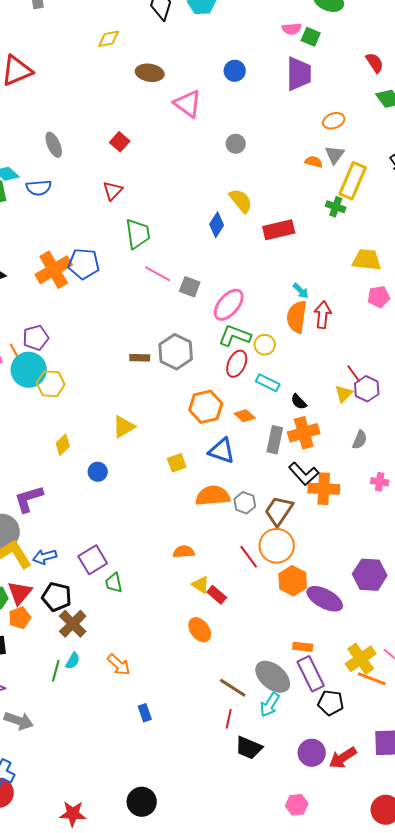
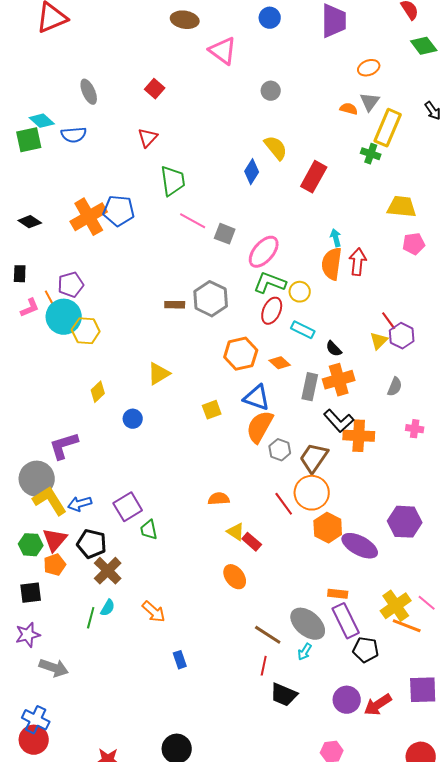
red rectangle: (279, 230) -> (314, 177), turned -48
cyan arrow: (301, 291) -> (336, 238), turned -150
orange semicircle: (213, 496) -> (260, 427), moved, turned -56
cyan arrow: (270, 705) -> (305, 652), size x0.7

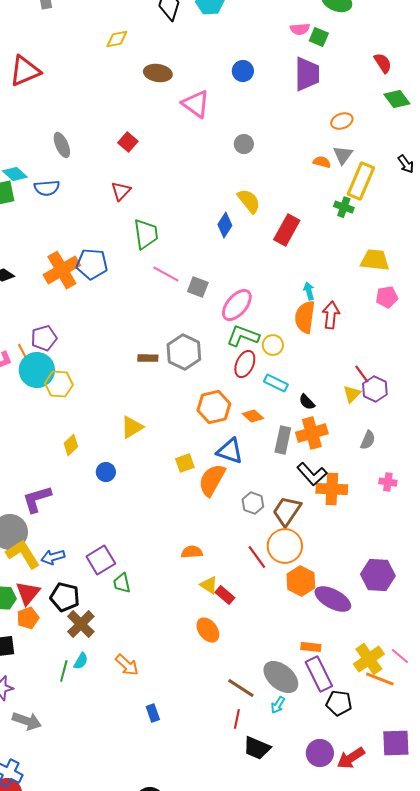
orange semicircle: (260, 427) -> (212, 480), moved

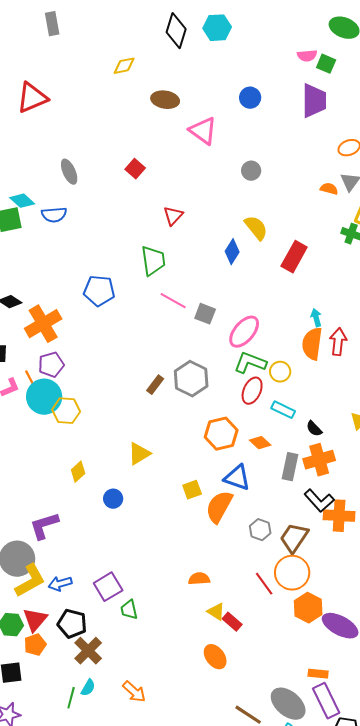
red triangle: (121, 191) -> (173, 216), moved
orange cross: (62, 270) -> (43, 324), moved
brown rectangle: (148, 358) -> (155, 385), turned -54
yellow L-shape: (23, 554) -> (30, 581), turned 93

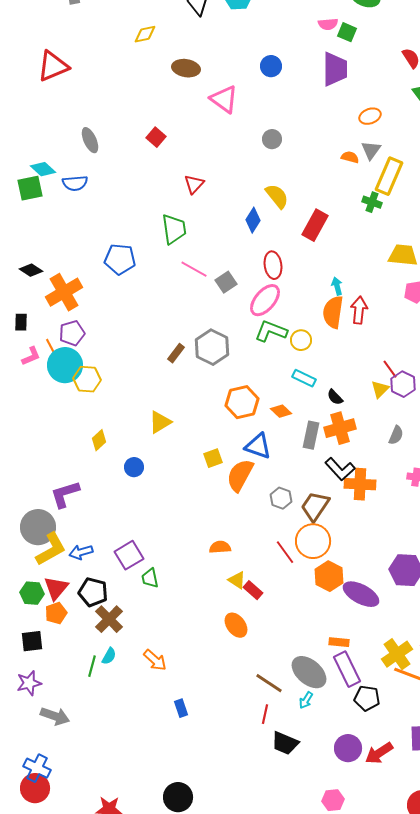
gray square: (205, 314) -> (226, 282), turned 35
red ellipse: (252, 391) -> (273, 265), moved, turned -32

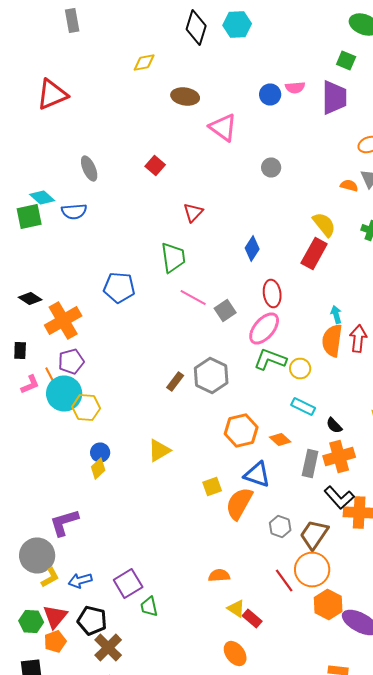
pink semicircle: (328, 24) -> (295, 88), moved
yellow semicircle: (277, 196) -> (324, 224), moved
blue circle: (134, 467) -> (100, 452), moved
yellow L-shape: (51, 549) -> (50, 578), size x0.6

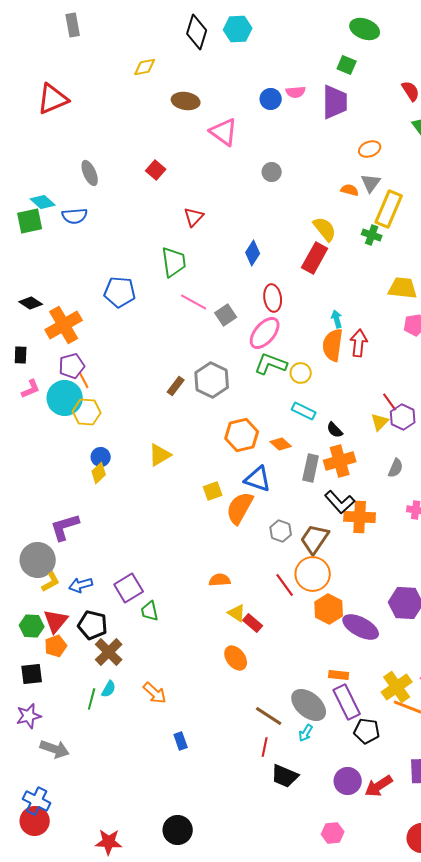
orange line: (50, 376) -> (84, 380), moved

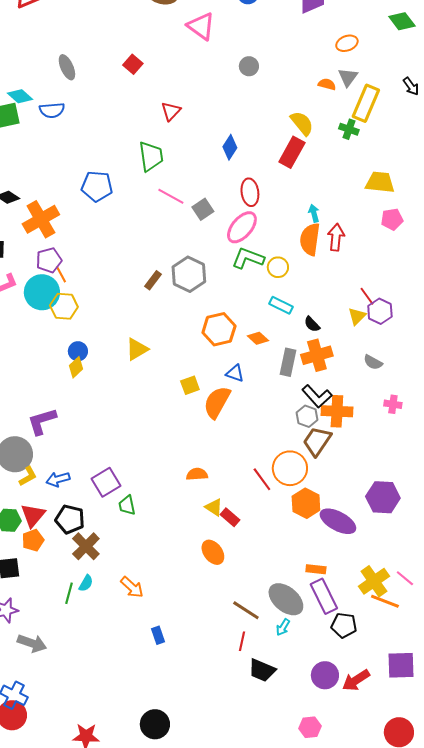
gray semicircle: (396, 468) -> (373, 362), turned 96
blue triangle: (258, 479) -> (235, 373), size x0.7
gray hexagon: (281, 531) -> (307, 416), moved
brown trapezoid: (315, 539) -> (317, 441), moved

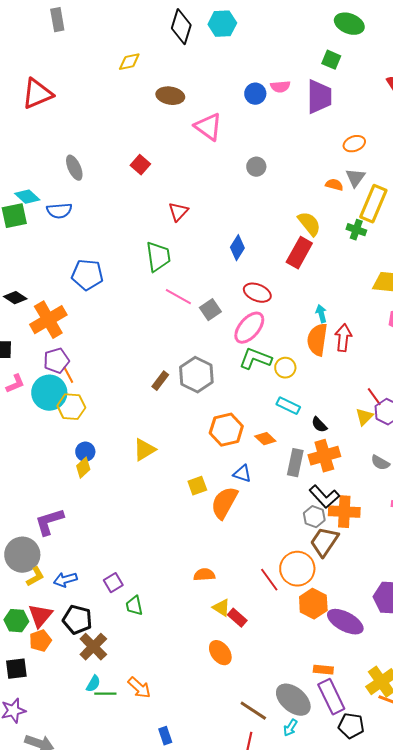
blue pentagon: (97, 186) -> (87, 275), moved
red ellipse: (250, 192) -> (257, 293), turned -60
purple square: (106, 482) -> (113, 583), size x0.7
green line: (69, 593) -> (105, 694), moved, turned 75

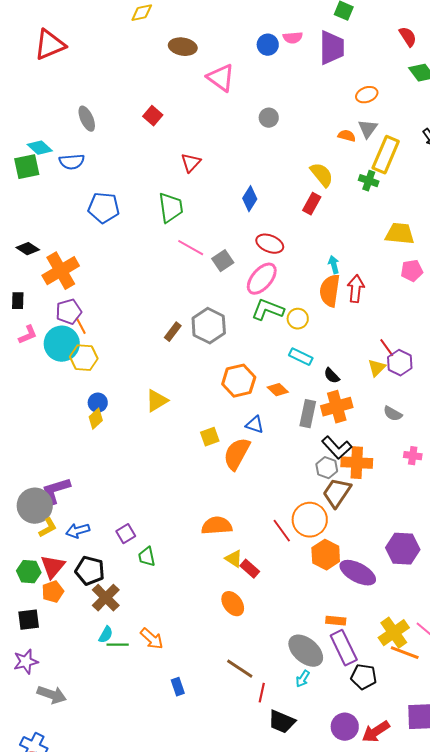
red rectangle: (299, 253) -> (312, 204), size x0.7
blue pentagon: (87, 275) -> (104, 208), moved
purple L-shape: (49, 522) -> (56, 491), moved
orange semicircle: (204, 575) -> (217, 526), size x1.4
brown line: (253, 711) -> (240, 669), moved

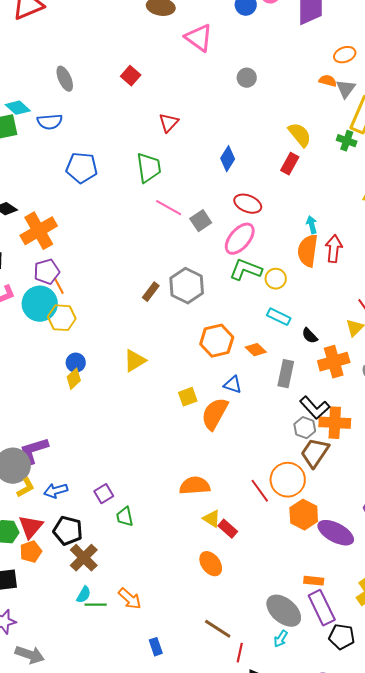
orange semicircle: (347, 136) -> (328, 81), moved
orange cross: (337, 407) -> (334, 362), moved

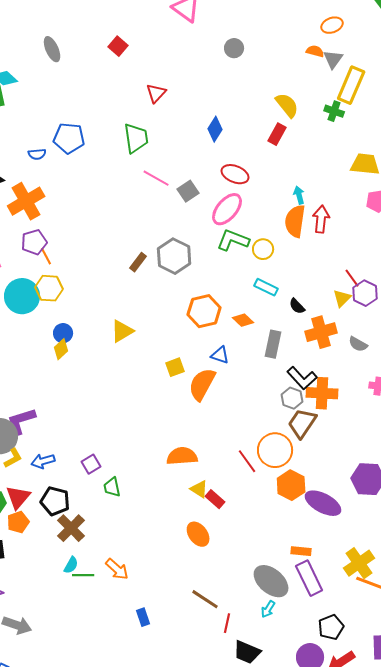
blue semicircle: (50, 122) -> (37, 154), moved, size x0.7
cyan circle: (40, 304) -> (22, 296), moved
black pentagon: (342, 637) -> (331, 627), moved, turned -30

